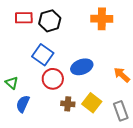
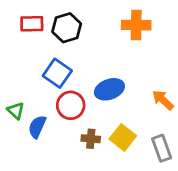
blue semicircle: (23, 104) -> (37, 127), moved

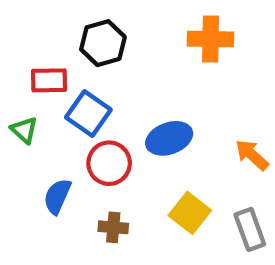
red rectangle: (32, 24) -> (49, 80), moved
green triangle: (16, 111) -> (24, 130), moved
brown cross: (91, 139) -> (113, 227), moved

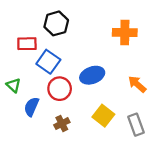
orange cross: (211, 39) -> (125, 32), moved
green triangle: (24, 130) -> (13, 85), moved
brown cross: (113, 227) -> (62, 124), turned -32

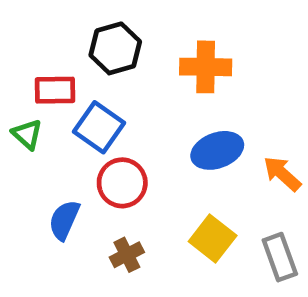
orange cross: (125, 32) -> (206, 67), moved
blue ellipse: (92, 75) -> (217, 150), moved
green triangle: (13, 85) -> (27, 134), moved

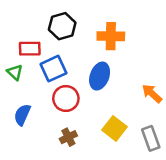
blue square: (99, 127) -> (53, 69), turned 30
blue ellipse: (217, 150) -> (100, 76), moved, turned -50
blue semicircle: (64, 220) -> (22, 115), moved

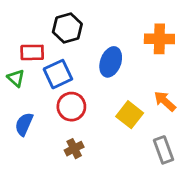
orange cross: (111, 36) -> (159, 39), moved
blue ellipse: (100, 76) -> (111, 62), moved
yellow square: (115, 128) -> (130, 115), moved

